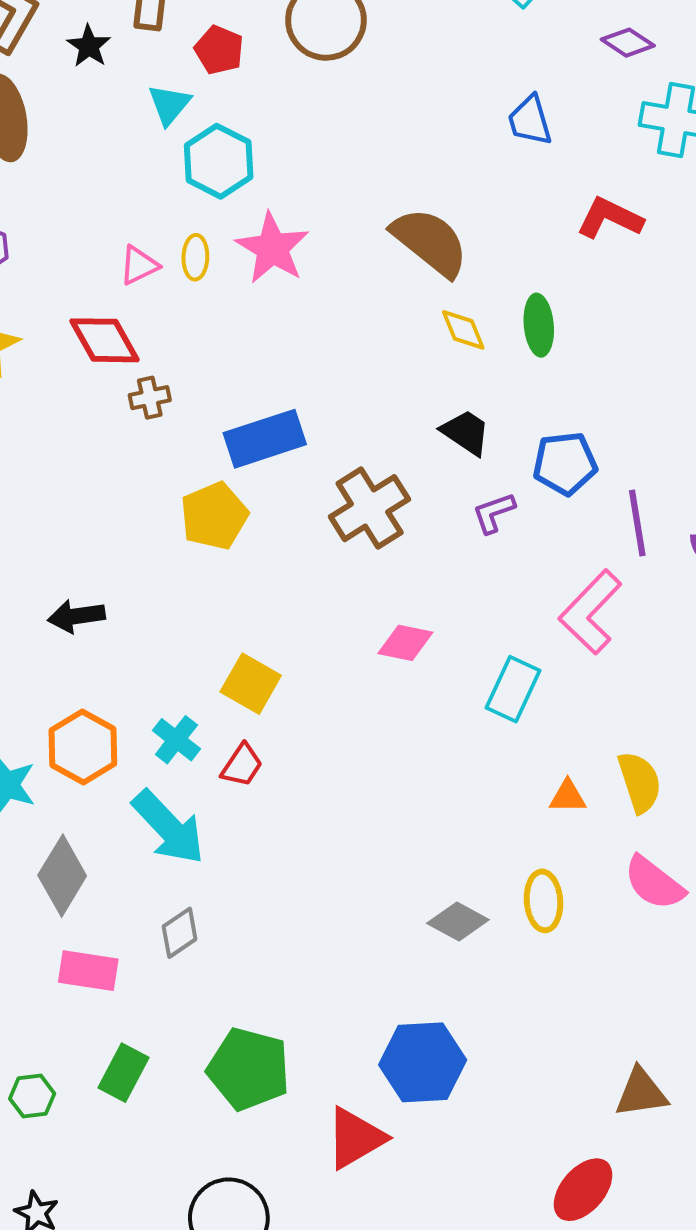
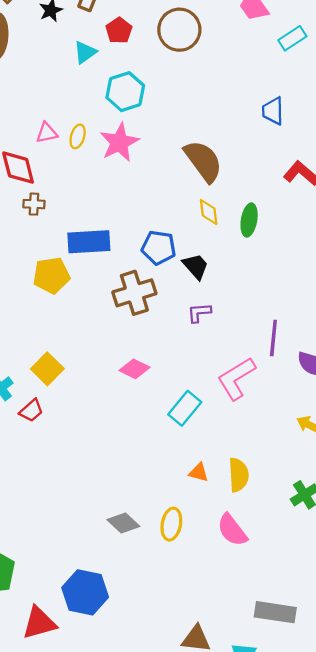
cyan hexagon: (219, 161) -> (125, 92), moved
blue pentagon: (565, 463) -> (159, 248), moved

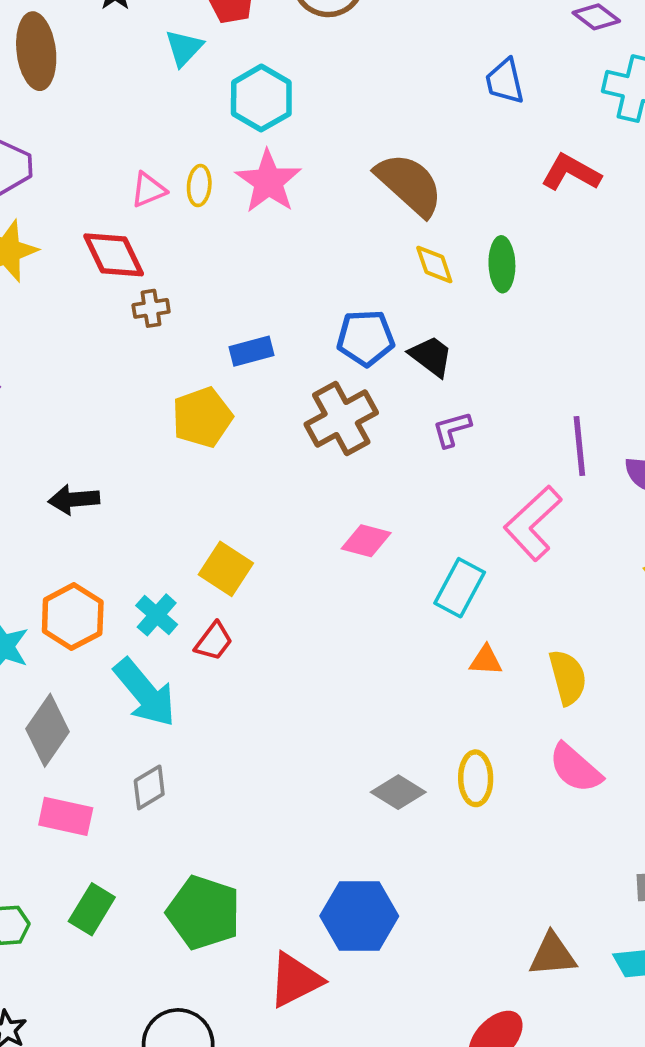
blue rectangle: (89, 242) -> (251, 351), size x0.6
orange triangle: (199, 472) -> (486, 660), moved

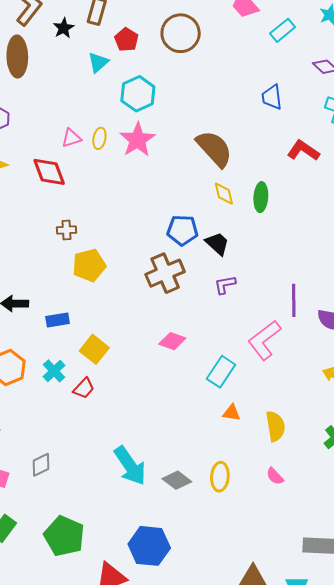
brown cross: (151, 308) -> (66, 230), moved
blue rectangle: (251, 351) -> (58, 320), moved
cyan arrow: (145, 693) -> (130, 466), moved
pink semicircle: (575, 768) -> (275, 476), size x0.6

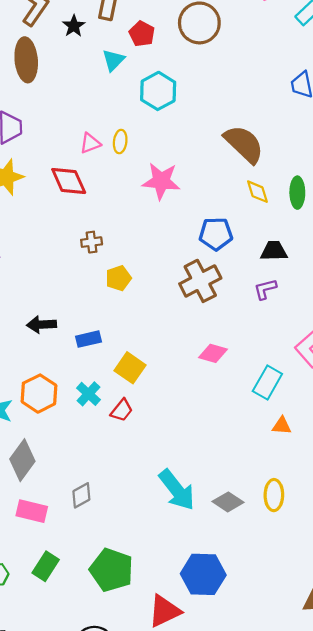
pink star: (137, 140) -> (161, 181), moved, turned -30
black trapezoid: (217, 244) -> (274, 251), moved, turned -40
yellow pentagon: (89, 265) -> (118, 278), size x0.7

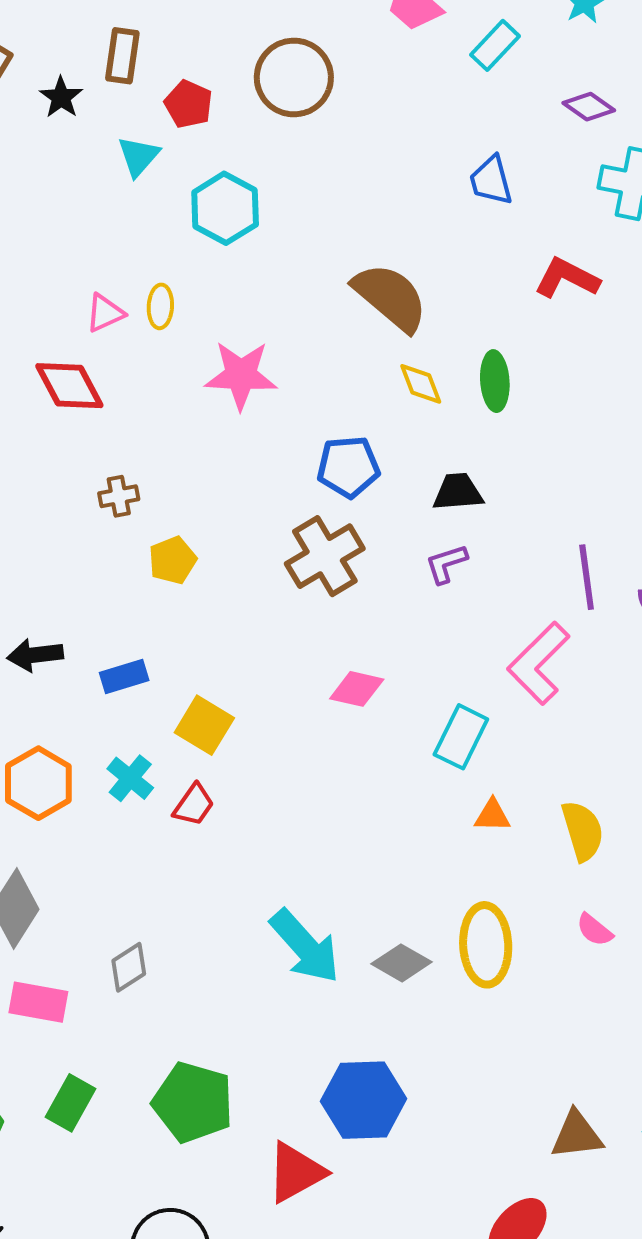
yellow ellipse: (274, 495) -> (486, 945), size x1.4

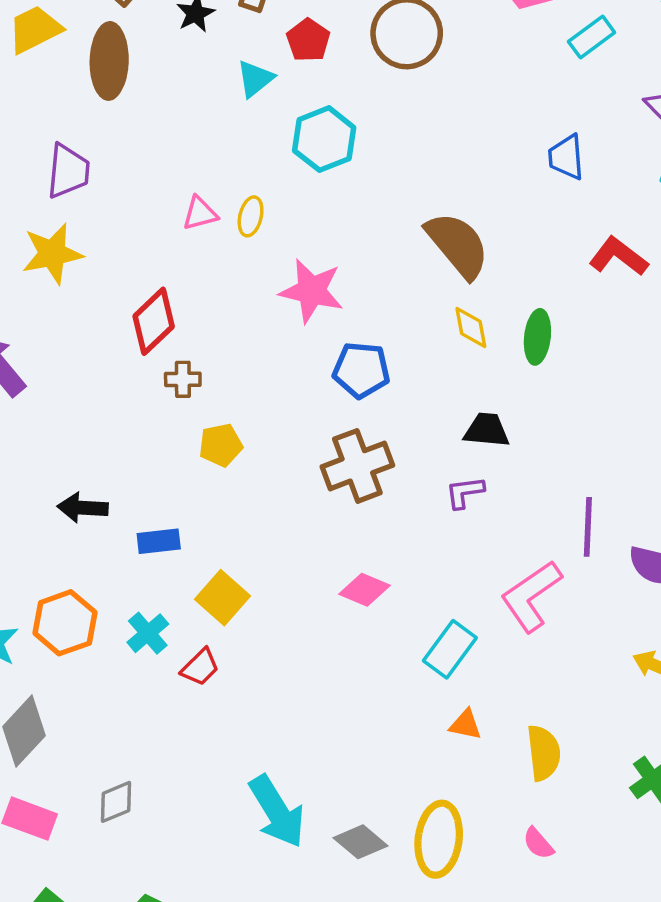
red diamond: (69, 386) -> (154, 321), moved, turned 64
blue pentagon: (348, 467) -> (361, 370), moved

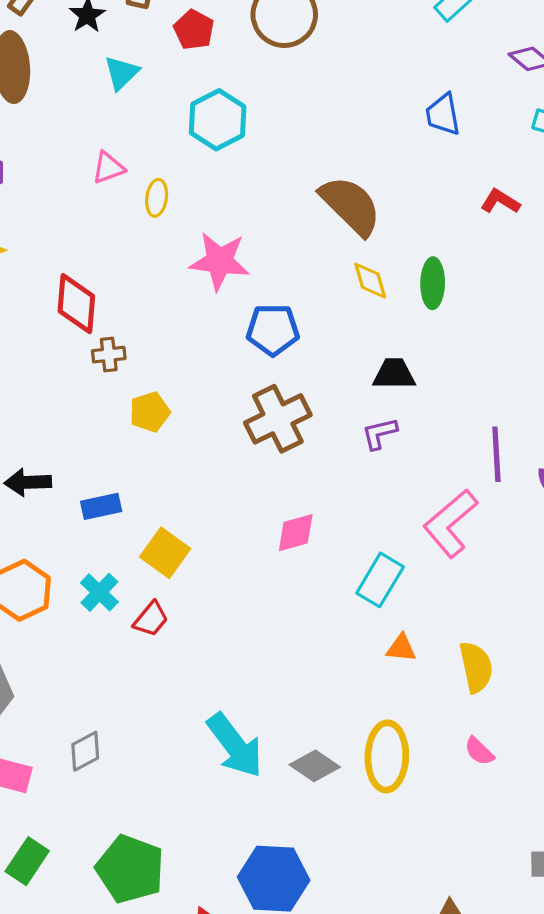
cyan triangle: (255, 79) -> (121, 73), moved
pink triangle: (200, 213) -> (108, 168), moved
red L-shape: (618, 256) -> (500, 201), size x0.7
red diamond: (154, 321) -> (76, 304), turned -36
pink diamond: (365, 590) -> (296, 533), turned -33

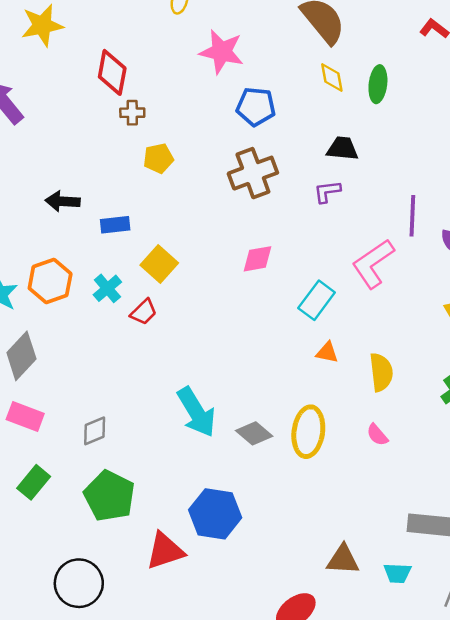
gray diamond: (85, 751) -> (95, 431), moved

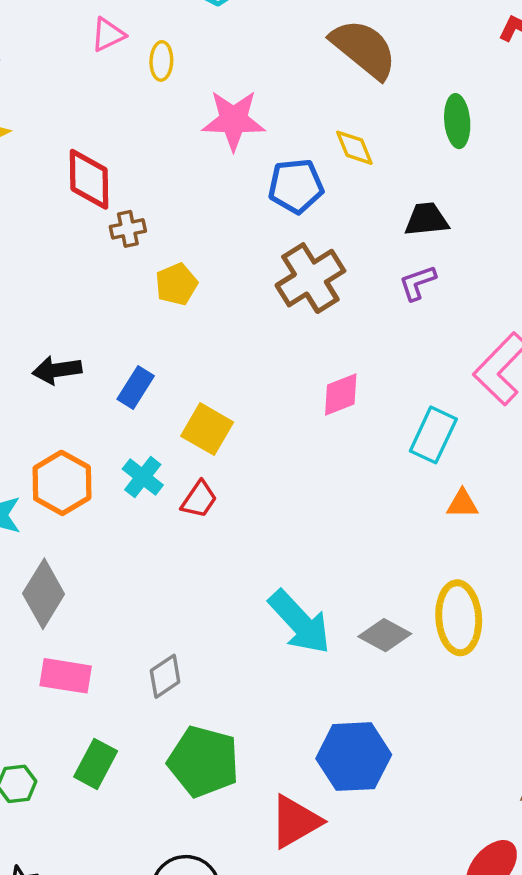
yellow diamond: (332, 77) -> (354, 148), moved
blue rectangle: (115, 225) -> (136, 388), turned -40

